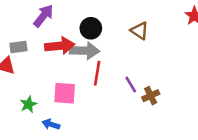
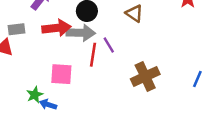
purple line: (131, 84) -> (109, 45), moved
brown cross: (151, 96) -> (145, 77), size x1.6
green star: (28, 104) -> (35, 95), moved

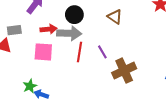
red arrow: (57, 28) -> (48, 29), size x0.7
purple line: (109, 45) -> (102, 52), moved
pink square: (61, 74) -> (43, 52), moved

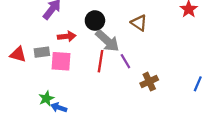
gray rectangle: (14, 30) -> (42, 52), moved
gray arrow: (69, 33) -> (107, 41), moved, turned 40
brown cross: (124, 71) -> (149, 82), size x0.7

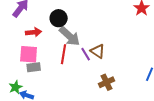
brown triangle: (139, 23) -> (98, 51), moved
gray rectangle: (42, 52) -> (34, 67), moved
brown cross: (149, 82) -> (107, 82), moved

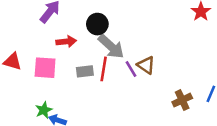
pink square: (29, 54) -> (45, 68), moved
gray rectangle: (34, 67) -> (85, 71), moved
brown cross: (107, 82) -> (182, 100), moved

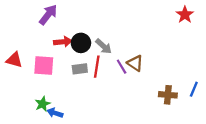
black circle: (97, 24) -> (81, 43), moved
gray arrow: (111, 46) -> (104, 46), size x0.7
brown cross: (182, 100) -> (168, 95), turned 30

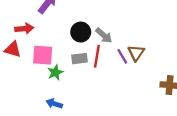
red arrow: (63, 42) -> (24, 29), moved
brown triangle: (135, 63) -> (136, 53), turned 30
green star: (43, 104) -> (55, 72), moved

